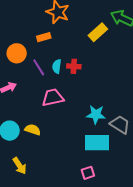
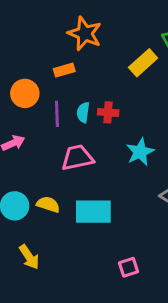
purple line: (39, 67) -> (57, 114), turned 30
cyan star: (96, 115) -> (140, 152), moved, turned -30
cyan rectangle: (97, 143) -> (93, 212), moved

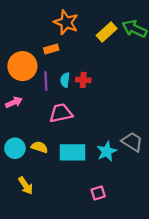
yellow rectangle: (143, 63) -> (107, 32), moved
orange circle: (25, 93) -> (22, 66), size x1.4
cyan star: (140, 152) -> (107, 151), moved

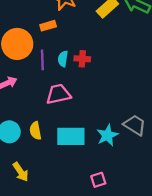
yellow semicircle: (39, 147) -> (35, 131), turned -119

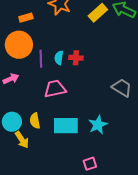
orange rectangle: (48, 26) -> (26, 18), moved
gray trapezoid: (135, 125) -> (122, 88), moved
yellow arrow: (21, 172) -> (22, 140), moved

